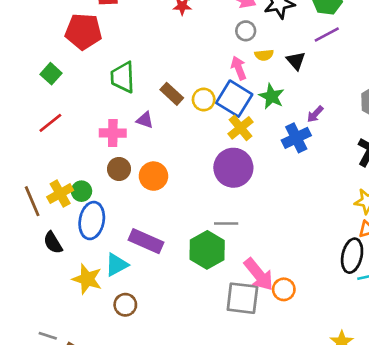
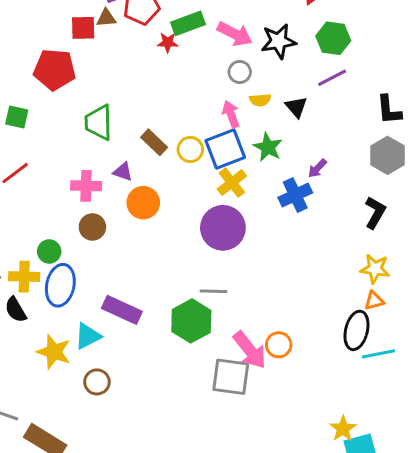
green square: (51, 74) -> (17, 117), turned -30
blue square: (234, 99) -> (225, 149), turned 36
orange circle: (153, 176) -> (143, 203), moved
yellow cross: (60, 194) -> (24, 277), moved, turned 30
orange circle: (284, 289) -> (279, 345), moved

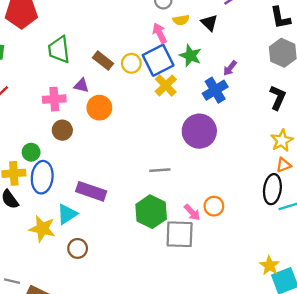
purple circle: (223, 228) -> (199, 131), moved
yellow star: (375, 269) -> (282, 141), turned -30
green hexagon: (191, 321) -> (151, 212), moved
pink arrow: (250, 350) -> (192, 212), size x0.6

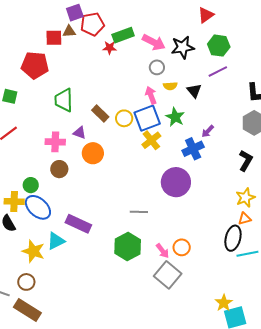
blue ellipse: (42, 177) -> (38, 207), turned -60
gray square: (180, 234) -> (168, 275), moved, turned 32
brown circle: (78, 248) -> (26, 282), moved

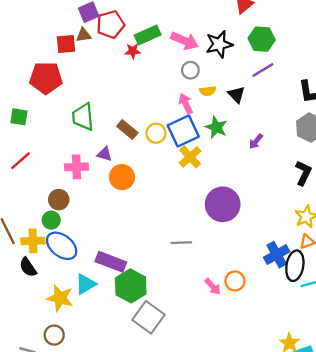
blue cross: (193, 149) -> (277, 255), moved
brown circle: (59, 169) -> (59, 200), moved
green hexagon: (128, 247) -> (131, 286), moved
gray square: (168, 275) -> (148, 317), moved

